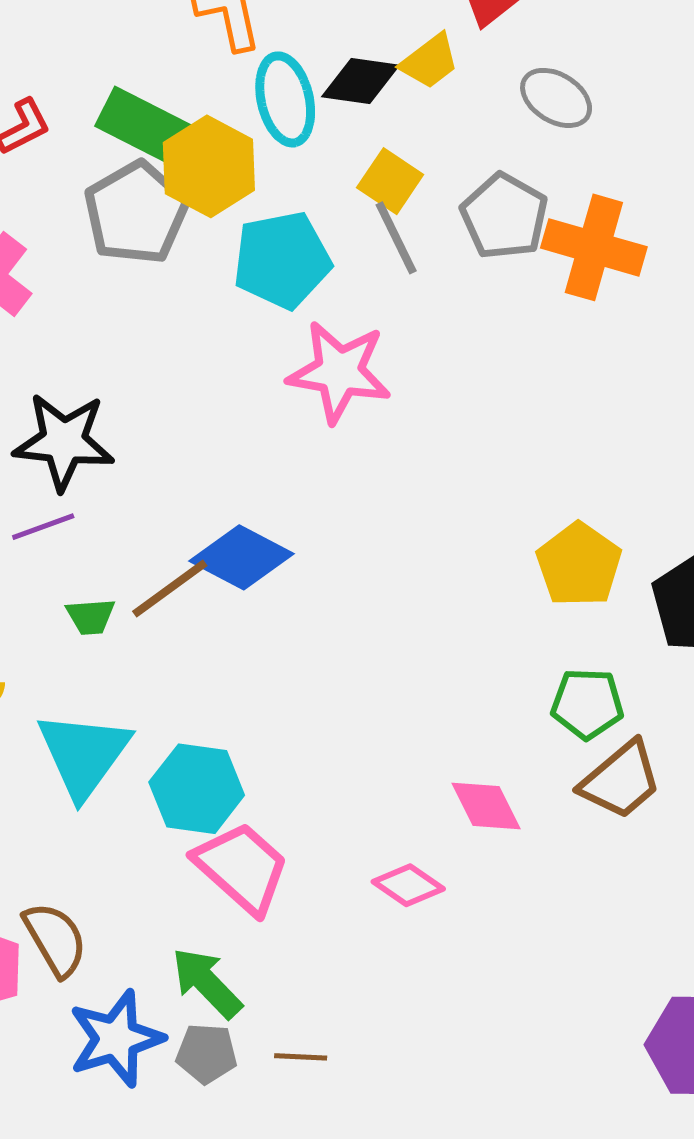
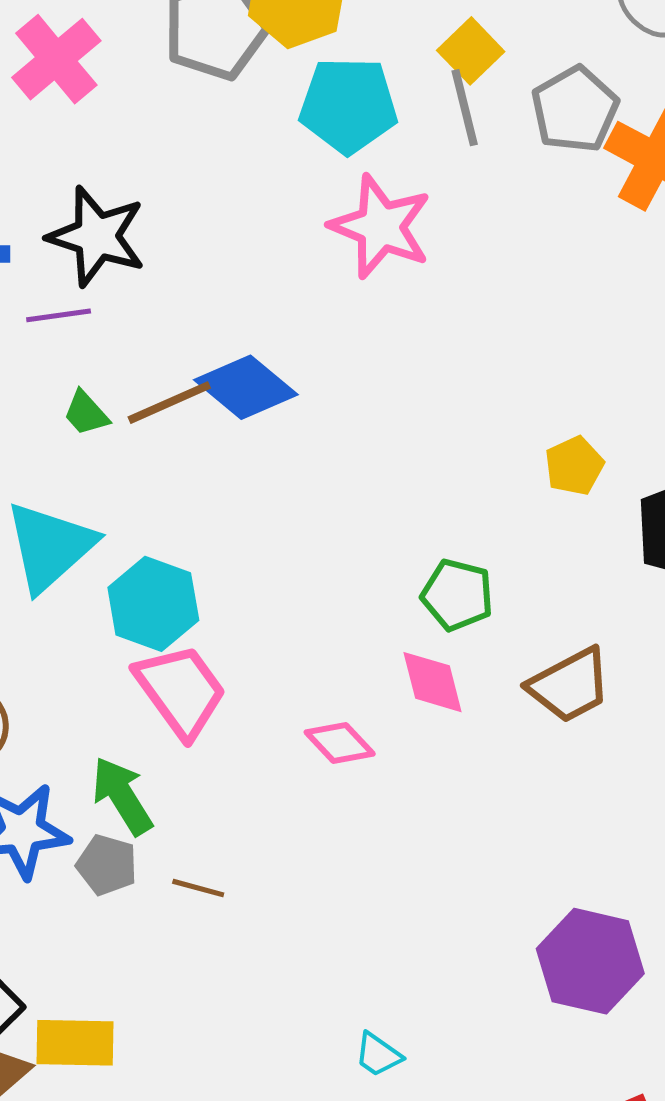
yellow pentagon: (579, 565) -> (574, 466), size x0.7
green trapezoid: (91, 616) -> (86, 413), turned 40
green pentagon: (587, 704) -> (457, 595), moved

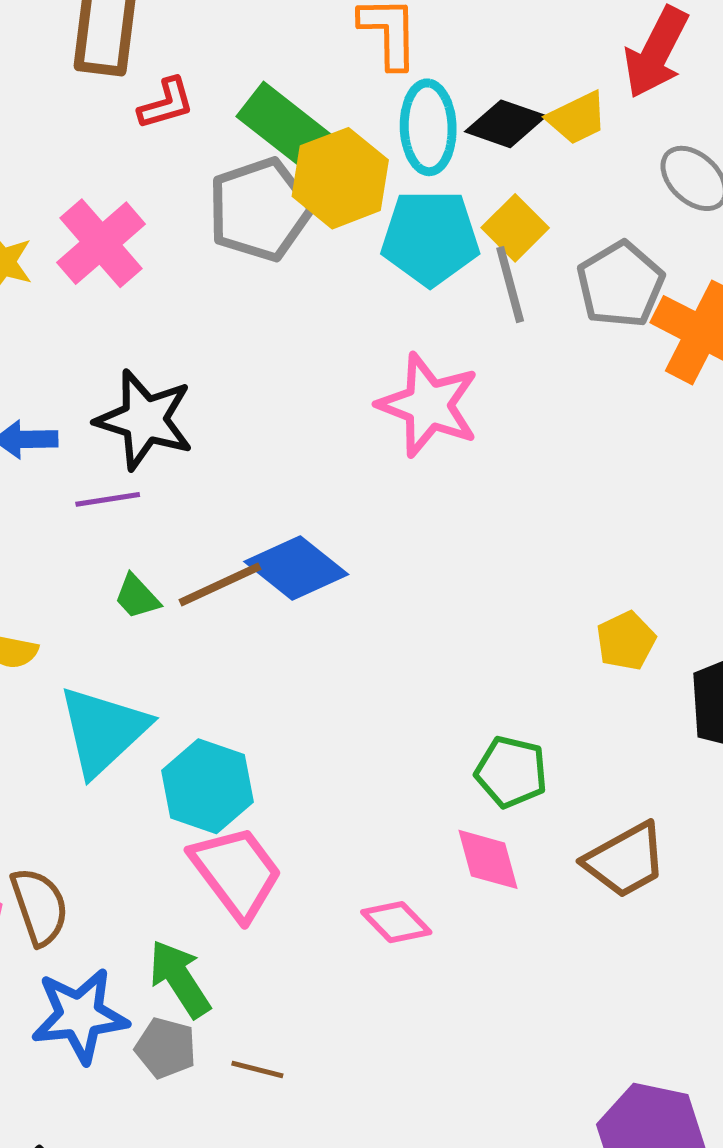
cyan pentagon: (348, 105) -> (430, 238), moved

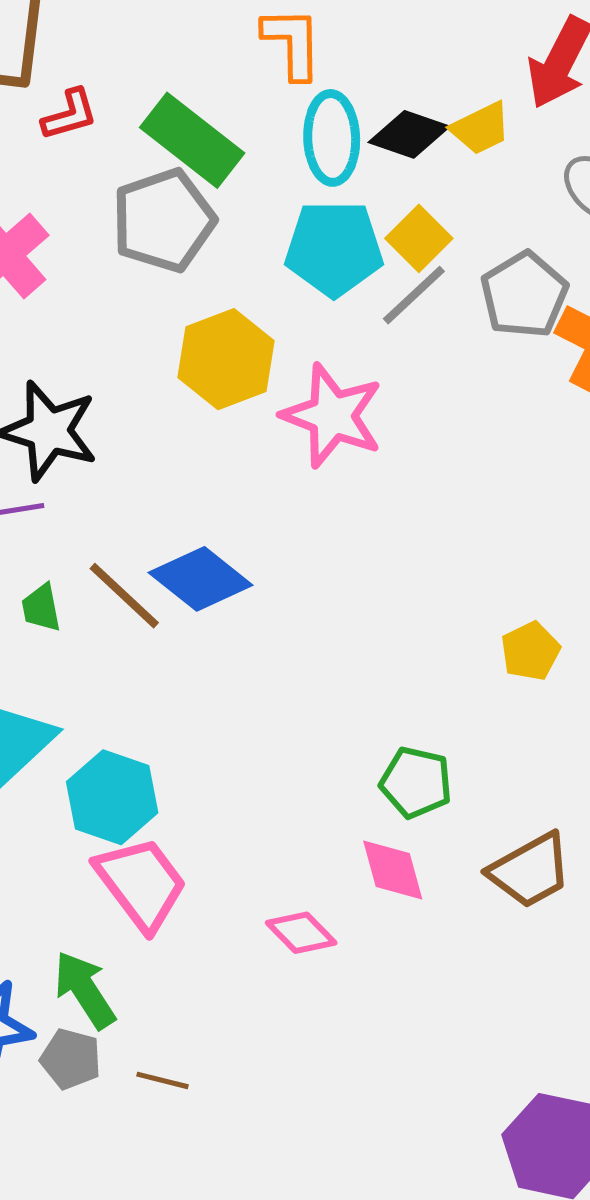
yellow hexagon: (340, 178) -> (226, 359), moved
gray line: (510, 285) -> (414, 295), turned 62
brown line: (220, 585) -> (124, 596), turned 68
green trapezoid: (137, 597) -> (41, 608), turned 32

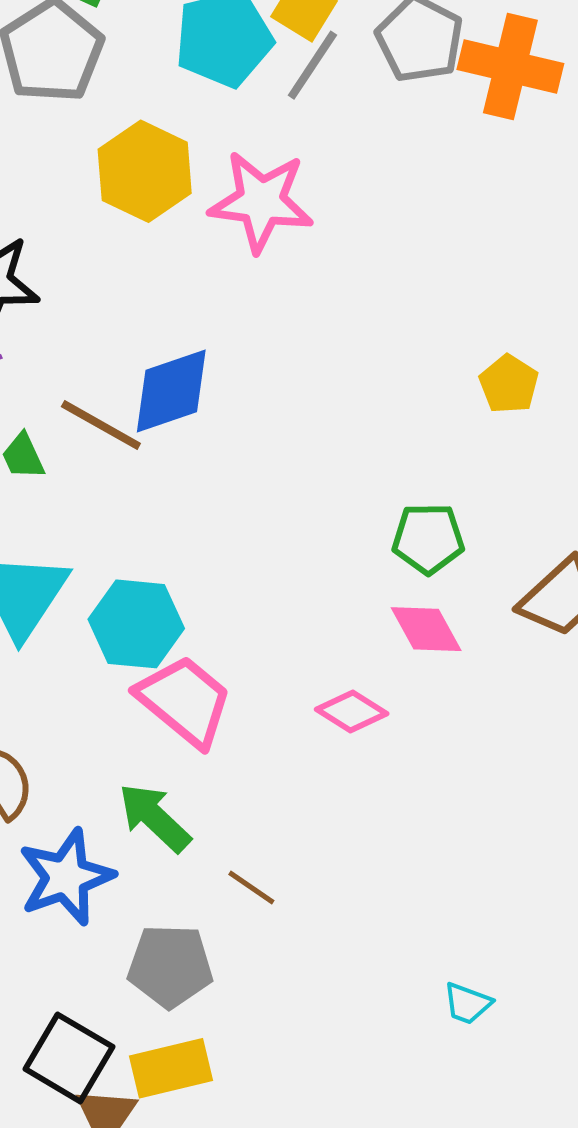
blue diamond: (201, 579) -> (171, 391), turned -44
gray pentagon: (71, 1059) -> (170, 966), moved, size x1.4
brown line: (162, 1080) -> (251, 888), turned 34

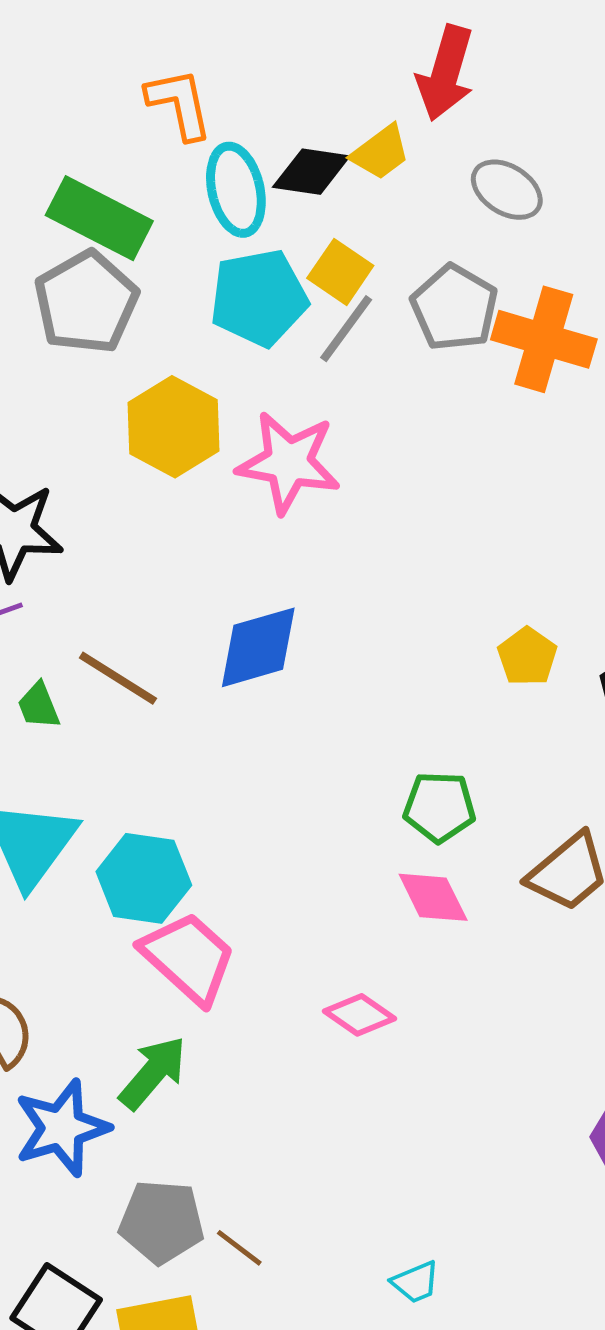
blue diamond: (171, 391) -> (258, 647), moved
pink diamond: (352, 712) -> (359, 1015), moved
green arrow: (154, 818) -> (153, 1073), turned 84
brown line: (251, 888) -> (239, 1248), moved
cyan trapezoid: (467, 1003) -> (416, 1282), moved, turned -46

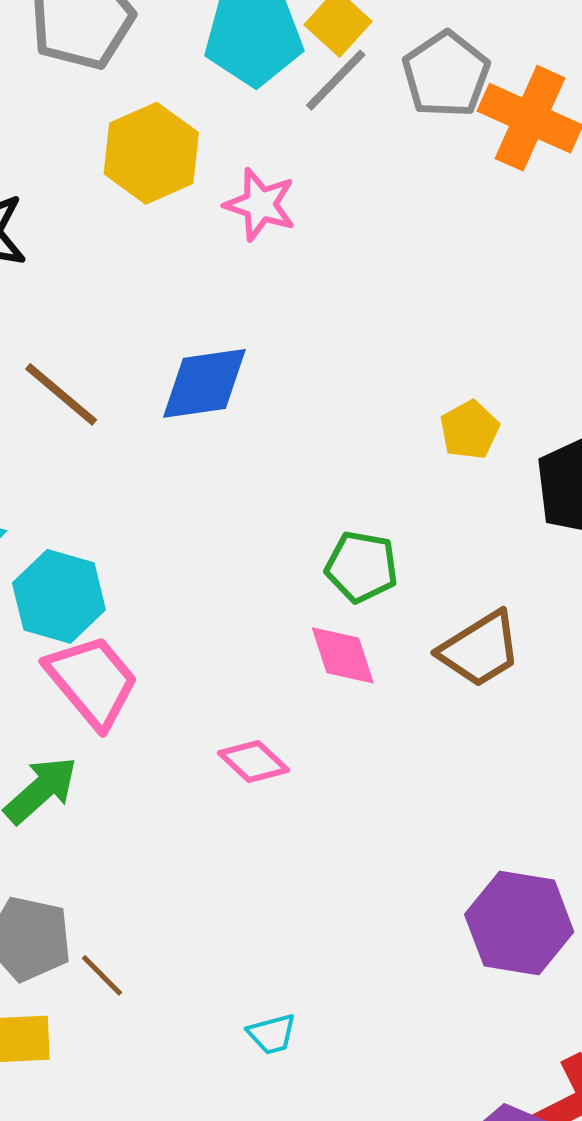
pink star: (289, 462) -> (260, 205), size x0.7

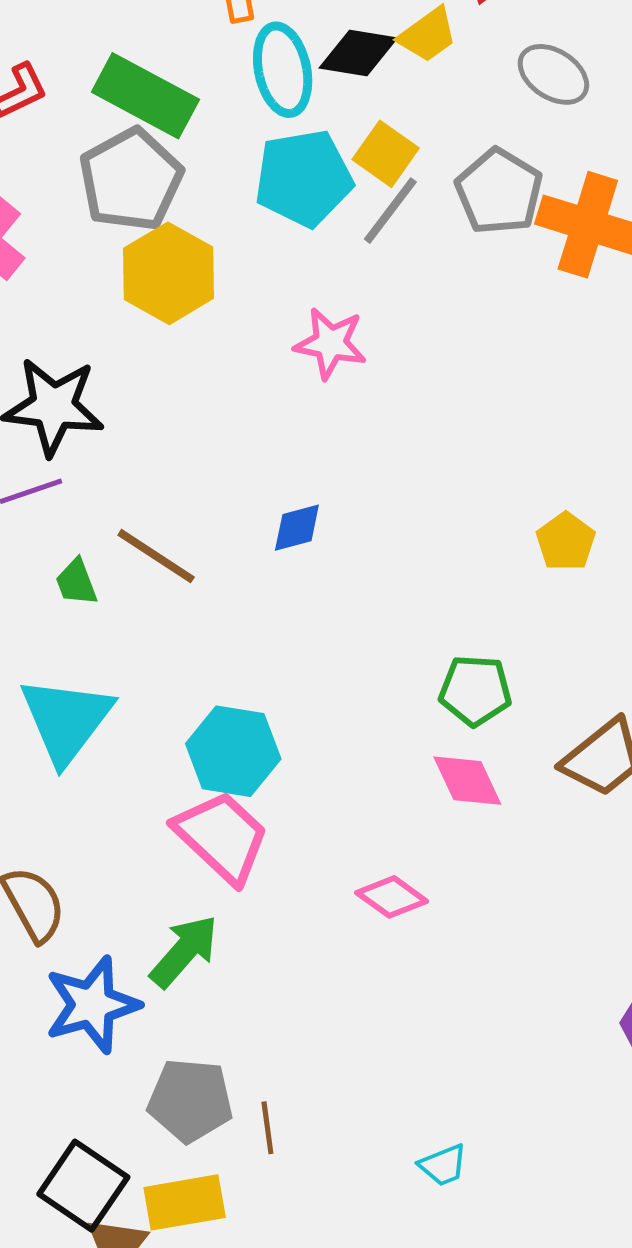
yellow hexagon: (151, 153) -> (169, 273), moved
blue diamond: (204, 383) -> (297, 528), size x0.6
cyan hexagon: (59, 596) -> (233, 751), moved
brown line: (102, 975) -> (267, 1128), turned 44

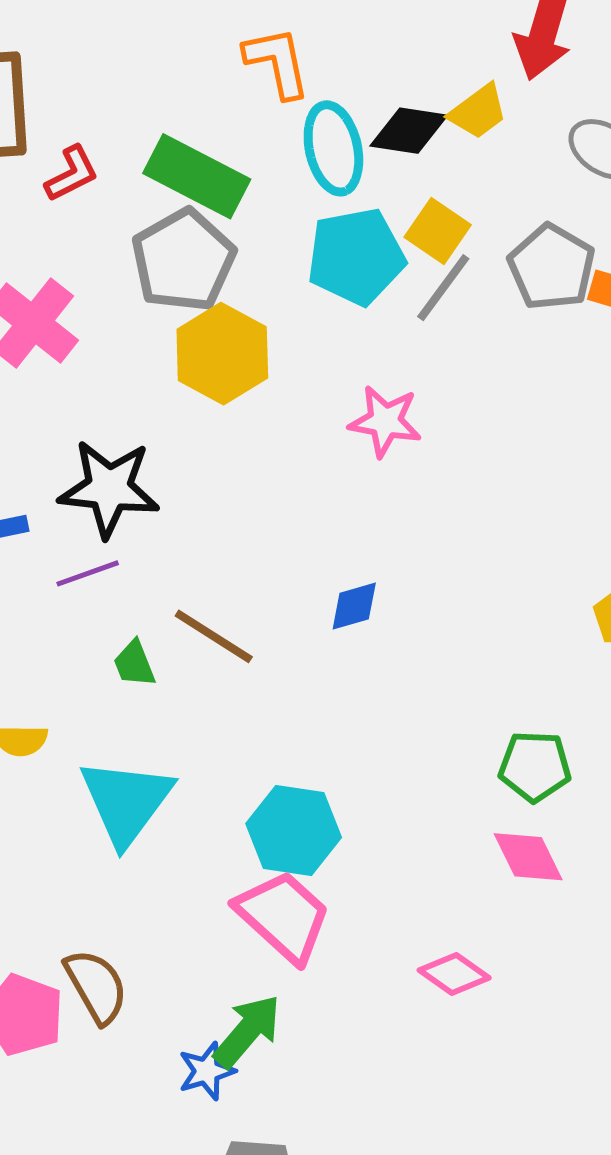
blue star: (92, 1005) -> (207, 1071), moved, size x0.6

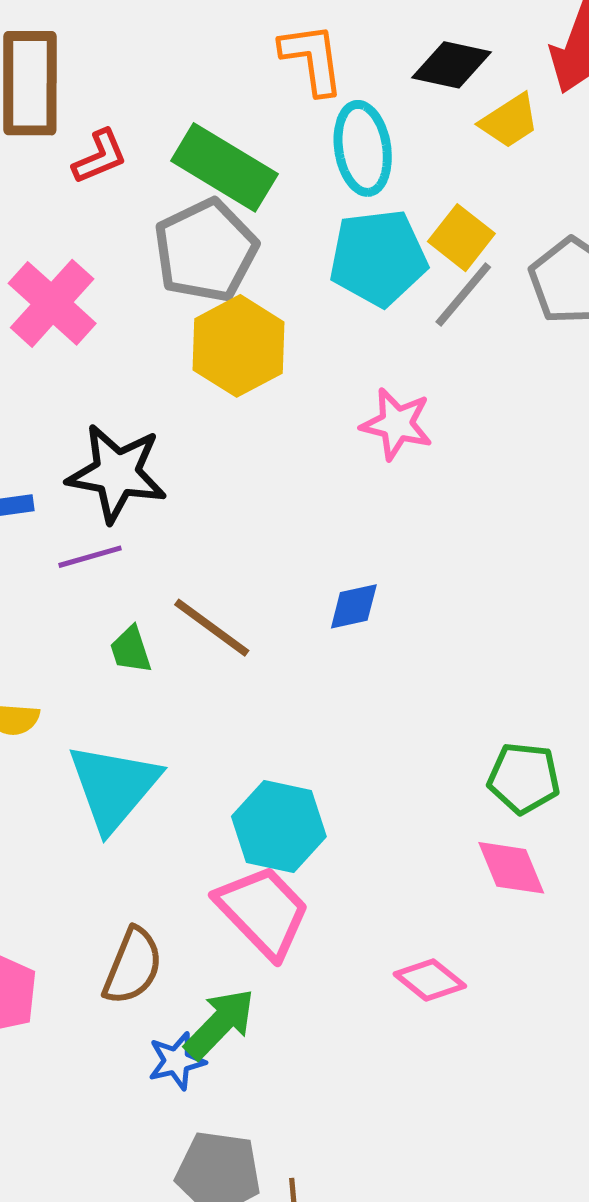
black diamond: (409, 131) -> (452, 65), moved
brown semicircle: (96, 986) -> (133, 966), moved, turned 48

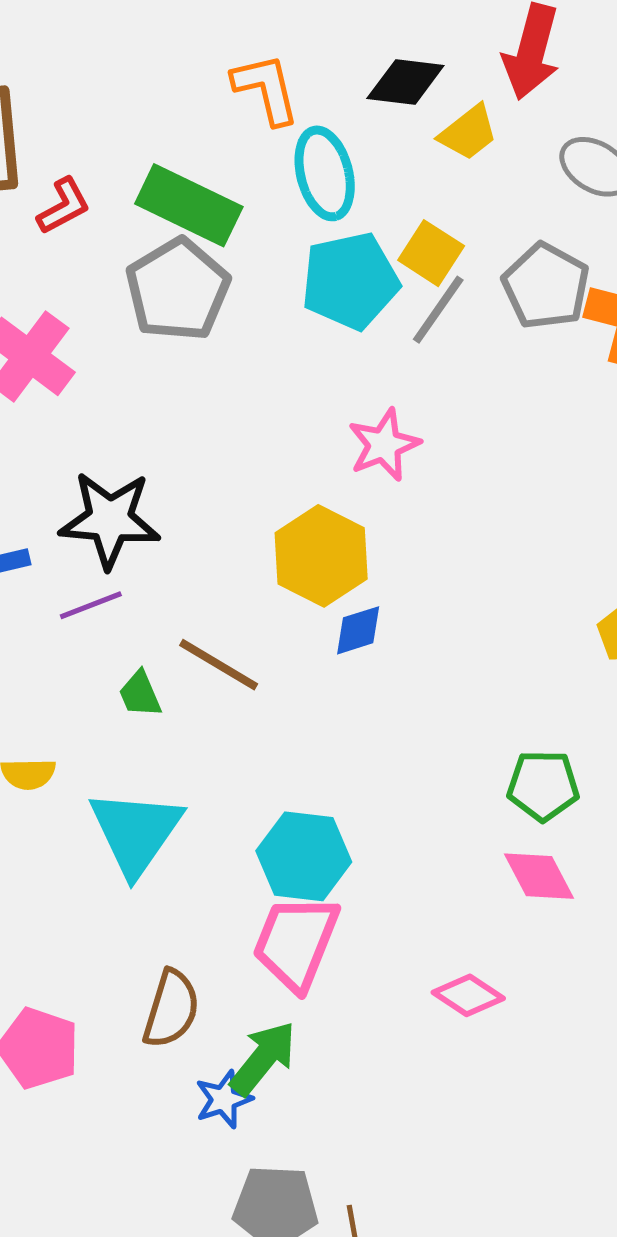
yellow hexagon: (239, 346) -> (321, 556), moved
pink star: (397, 424) -> (384, 445), turned -30
pink trapezoid: (263, 911) -> (296, 942), turned -109

